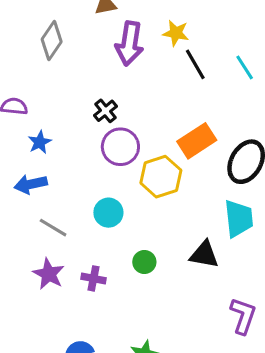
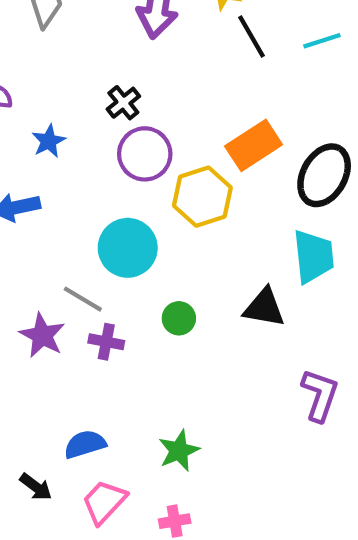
cyan line: (245, 67) -> (322, 41), turned -75
blue star: (40, 142) -> (49, 141), moved
cyan circle: (108, 213) -> (128, 248), size x1.4
gray line: (53, 228) -> (83, 299), moved

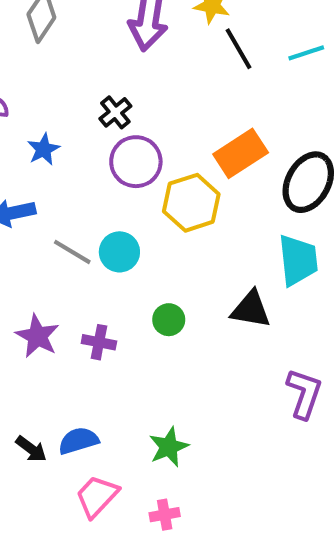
cyan circle: (128, 248) -> (119, 252), size x0.7
gray line: (83, 299) -> (72, 252), moved
black arrow: (36, 487) -> (31, 449), moved

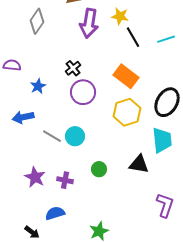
orange rectangle: (241, 153) -> (126, 76), moved, turned 70
yellow hexagon: (191, 203) -> (127, 112), moved
blue semicircle: (78, 441) -> (55, 213), moved

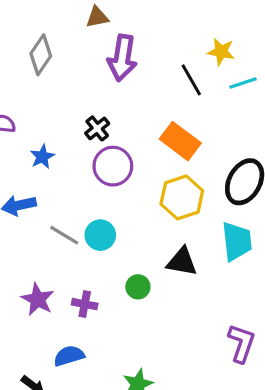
yellow star: (120, 16) -> (221, 52), moved
black triangle: (139, 164) -> (182, 262), moved

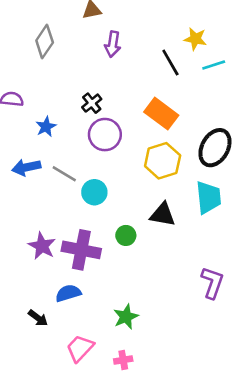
purple arrow: (122, 58) -> (113, 44), size x0.7
gray line: (64, 235) -> (64, 174), moved
purple cross: (85, 304) -> (81, 250), size x1.8

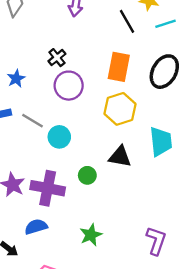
orange rectangle: (161, 114) -> (119, 67), turned 64
black ellipse: (215, 148) -> (164, 72), moved
purple L-shape: (212, 283) -> (156, 241), moved
green star: (126, 317) -> (91, 235), moved

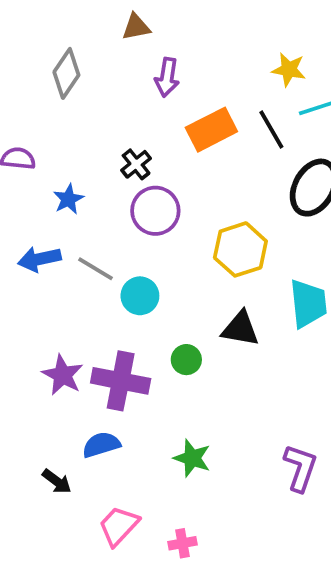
black line: (127, 21) -> (271, 130), moved
orange rectangle: (119, 67) -> (211, 130), moved, turned 52
green star: (91, 235) -> (192, 458), turned -30

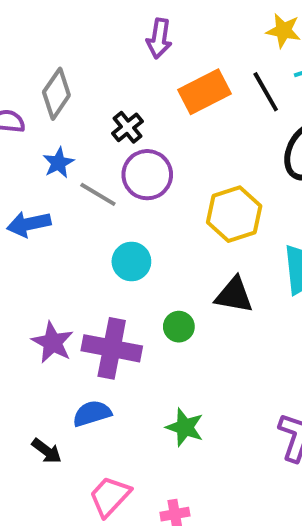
gray diamond: (66, 73) -> (56, 94), moved
gray line: (95, 269) -> (98, 194), moved

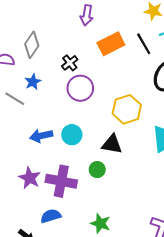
gray line: (98, 194) -> (15, 99), moved
blue arrow: (29, 224) -> (41, 136), moved
black triangle: (234, 295) -> (112, 144), moved

